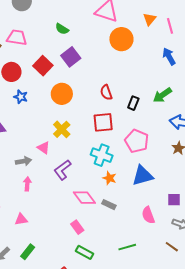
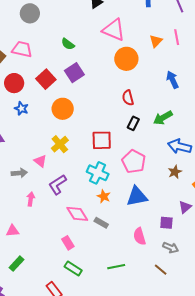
pink line: (170, 26) -> (177, 37), moved
red semicircle: (106, 92) -> (128, 98), moved
pink arrow: (27, 184) -> (31, 199), moved

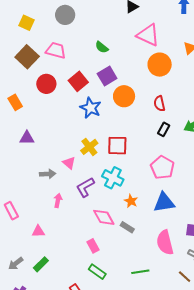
blue star: (21, 109) -> (91, 108), moved, size x1.5
orange circle: (63, 109) -> (124, 96), moved
red square: (102, 140) -> (117, 146), moved
cyan cross: (98, 173) -> (113, 178), moved
pink semicircle: (140, 236) -> (165, 242), size x1.4

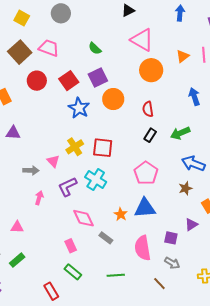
orange star: (131, 201) -> (121, 214), moved
gray rectangle: (127, 227) -> (106, 238), moved

